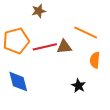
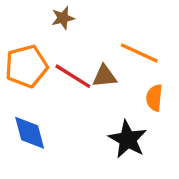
red line: (45, 47) -> (73, 76), turned 45
black star: (79, 86) -> (128, 139), size x1.6

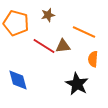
brown star: (63, 18) -> (48, 15), moved
orange pentagon: (26, 66) -> (16, 23), moved, turned 30

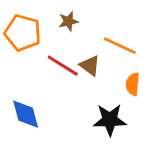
brown triangle: (63, 46) -> (90, 66), turned 42
black star: (77, 84) -> (110, 120), turned -30

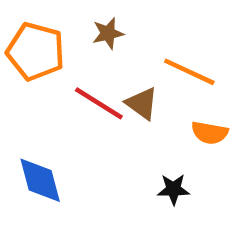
orange semicircle: (133, 84) -> (210, 133), turned -85
black star: (110, 120) -> (173, 189), size x0.6

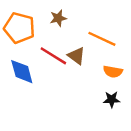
blue diamond: (40, 180) -> (22, 72), moved
black star: (173, 189) -> (112, 99), moved

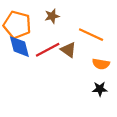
red line: (53, 56) -> (48, 50), turned -60
blue diamond: (22, 72) -> (19, 47), moved

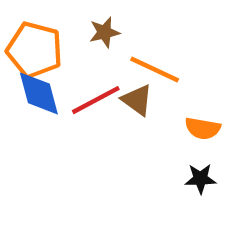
orange line: (91, 35) -> (155, 69), moved

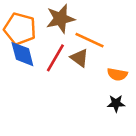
brown star: (104, 32) -> (60, 19), size x1.6
red line: (96, 100) -> (55, 58), turned -32

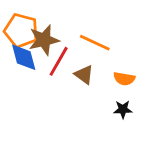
brown star: (60, 19) -> (44, 40), moved
brown triangle: (79, 58) -> (84, 75), moved

